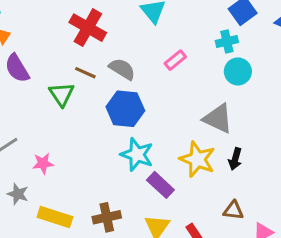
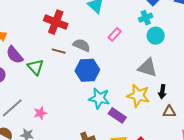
green triangle: (62, 94) -> (35, 67), moved
brown triangle: (233, 210) -> (169, 112), moved

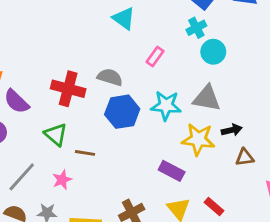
red cross: (56, 22) -> (68, 89), moved
brown line: (59, 51) -> (85, 153), moved
green triangle: (35, 67) -> (56, 135), moved
black arrow: (162, 92) -> (232, 130), turned -104
cyan star: (99, 98) -> (166, 106), moved

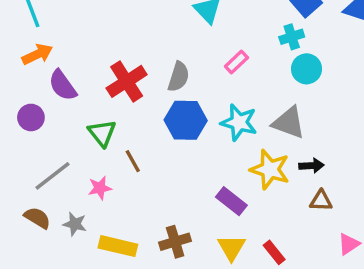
gray semicircle: (110, 77) -> (179, 77), turned 80
red cross: (68, 89) -> (127, 81), turned 32
brown line: (85, 153) -> (133, 161), turned 42

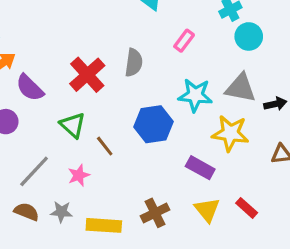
blue hexagon: (186, 120) -> (153, 124), moved
black arrow: (311, 166) -> (275, 104), moved

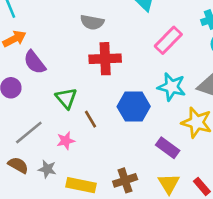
pink rectangle: (184, 41) -> (168, 40), size x1.5
gray semicircle: (134, 63) -> (92, 22), moved, turned 85
red cross: (87, 75) -> (105, 59), moved, turned 32

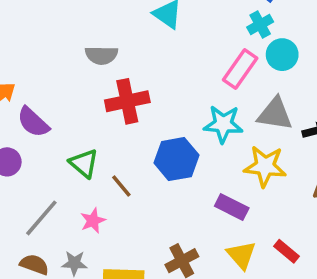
pink rectangle: (168, 40) -> (240, 69), moved

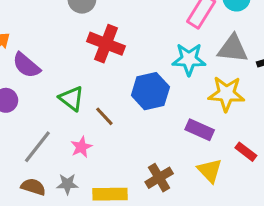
red cross: (127, 101) -> (106, 44), turned 36
red rectangle: (287, 251) -> (246, 152), moved

